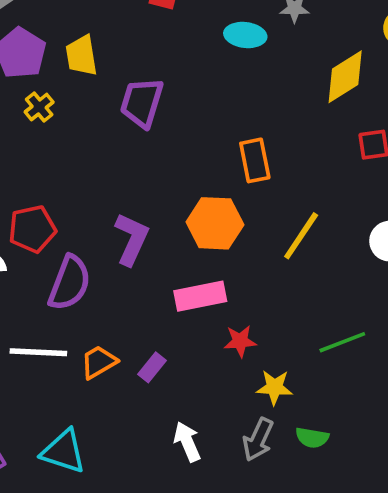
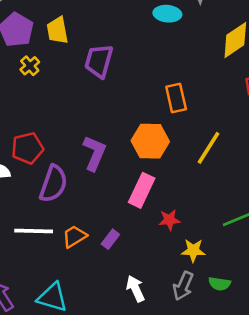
pink rectangle: (200, 296) -> (142, 190), turned -52

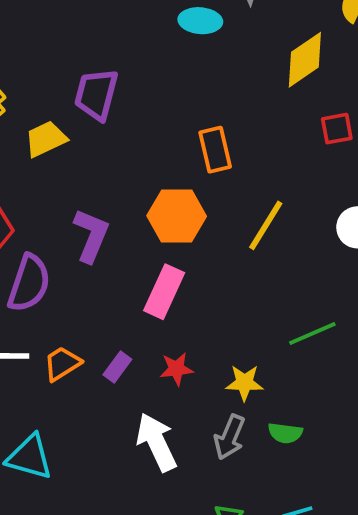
yellow trapezoid: (57, 30) -> (46, 139), moved, turned 76
red star: (169, 220) -> (176, 369), moved
white arrow: (135, 289) -> (157, 442), size x1.4

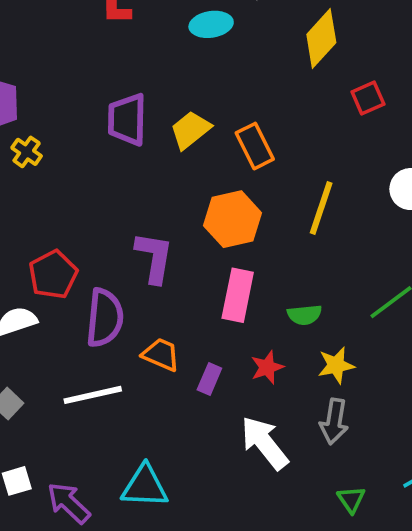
yellow trapezoid: (46, 139) -> (190, 130), moved
orange trapezoid: (62, 364) -> (161, 354), moved, turned 69
green semicircle: (285, 433) -> (305, 315), moved

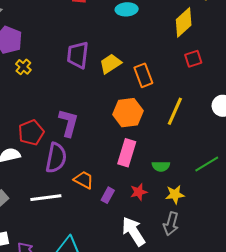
red square: (368, 98) -> (193, 59), moved
purple L-shape: (154, 257) -> (69, 123), moved

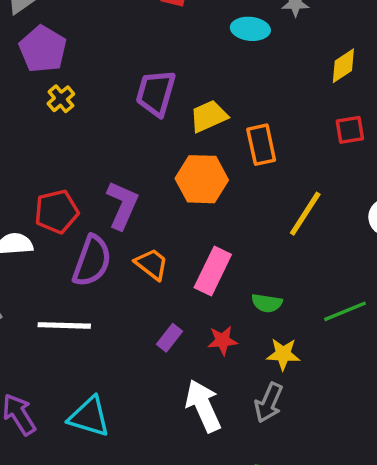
yellow diamond: (184, 22) -> (343, 66), size x0.7
orange hexagon: (128, 113) -> (202, 179), moved
orange trapezoid: (84, 180) -> (152, 264), moved

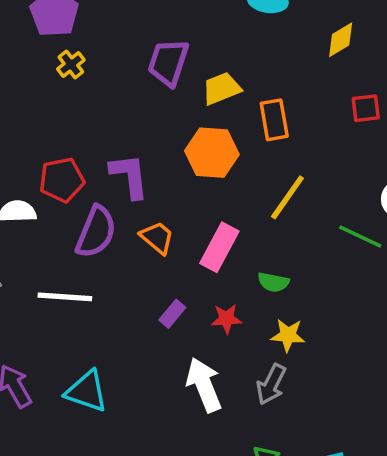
yellow diamond: (343, 66) -> (341, 40), moved
purple L-shape: (122, 205) -> (129, 176), turned -33
yellow line: (305, 214) -> (287, 197), moved
green line: (345, 311) -> (360, 237), moved, turned 45

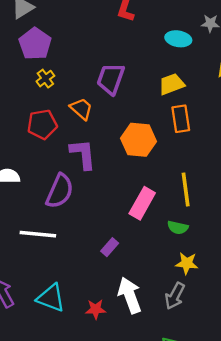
yellow trapezoid: (222, 88) -> (172, 84), moved
red pentagon: (62, 180) -> (42, 124), moved
yellow line: (287, 197) -> (186, 190), moved, turned -44
orange trapezoid: (157, 238) -> (81, 109), moved
red star: (226, 319) -> (96, 309), moved

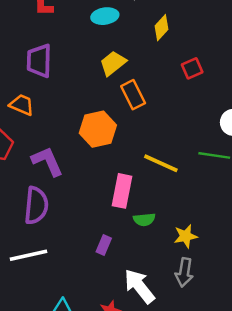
purple trapezoid: (111, 79) -> (39, 61), moved
orange trapezoid: (81, 109) -> (22, 105), moved
yellow line: (186, 190) -> (161, 163), turned -40
green semicircle: (178, 228) -> (144, 220), moved

